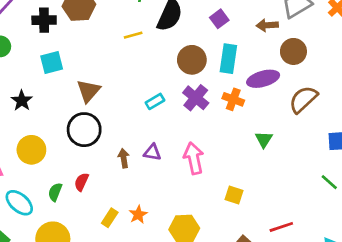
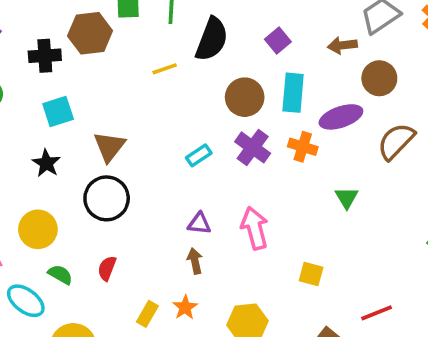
black star: (22, 101) -> (46, 163), moved
brown arrow: (124, 158) -> (195, 261), moved
green semicircle: (55, 192) -> (60, 275), moved, turned 102

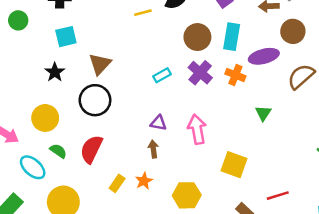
red semicircle: (107, 268) -> (91, 149), size x1.6
yellow square: (311, 274) -> (234, 165), size x1.5

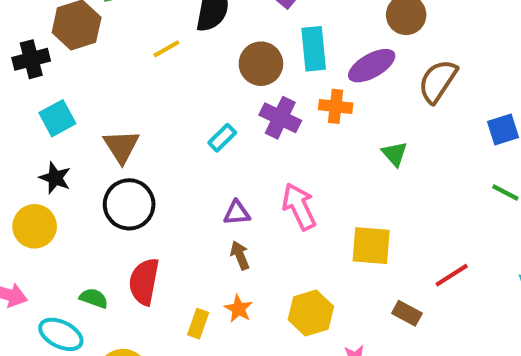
yellow circle: (45, 118) -> (35, 226), moved

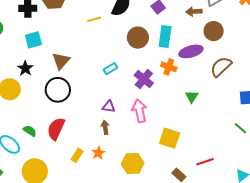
purple cross: (280, 118) -> (144, 79), moved

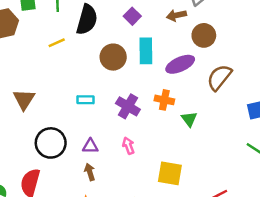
orange cross: (169, 67) -> (164, 100), moved
cyan rectangle: (111, 69) -> (86, 100), turned 40
black circle: (58, 90) -> (51, 143), moved
pink arrow: (140, 111) -> (128, 146), size x0.6

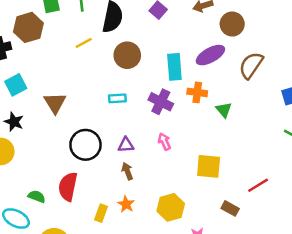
cyan rectangle: (146, 51) -> (174, 67), moved
brown circle: (113, 57) -> (127, 55), moved

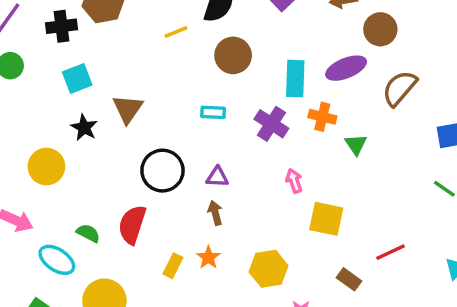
black star: (14, 122) -> (84, 128), moved
pink arrow: (164, 142) -> (294, 181), moved

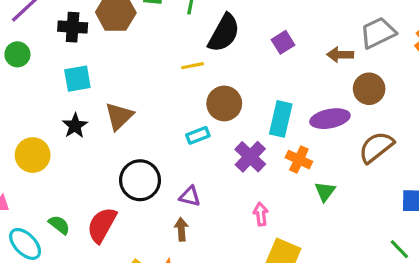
yellow line: (176, 32) -> (193, 66), moved
brown circle: (233, 55) -> (224, 103), moved
cyan rectangle: (213, 112) -> (198, 135), turned -35

